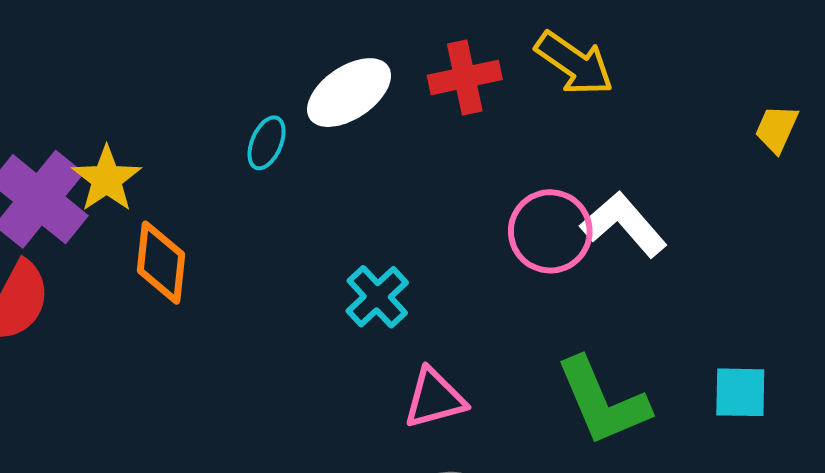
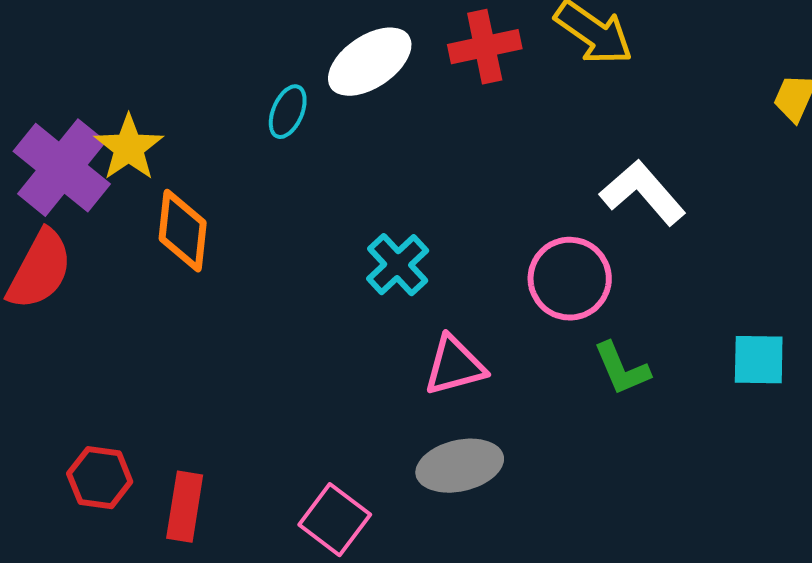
pink circle: (550, 231) -> (570, 279), moved
green L-shape: (603, 401) -> (622, 369), size x0.6

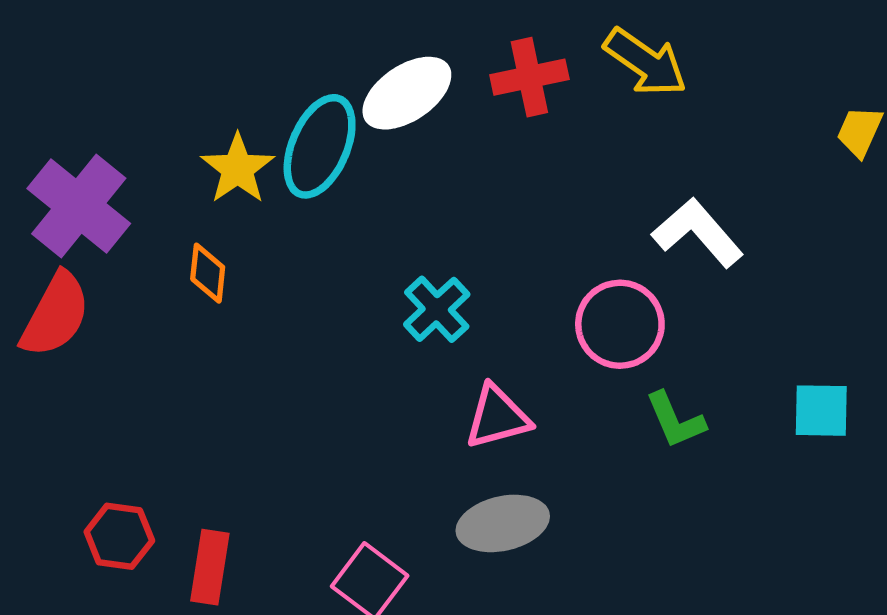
cyan ellipse: (288, 112) -> (320, 146), size x1.8
yellow star: (129, 148) -> (238, 169), moved
orange diamond: (183, 231) -> (208, 273), size x0.7

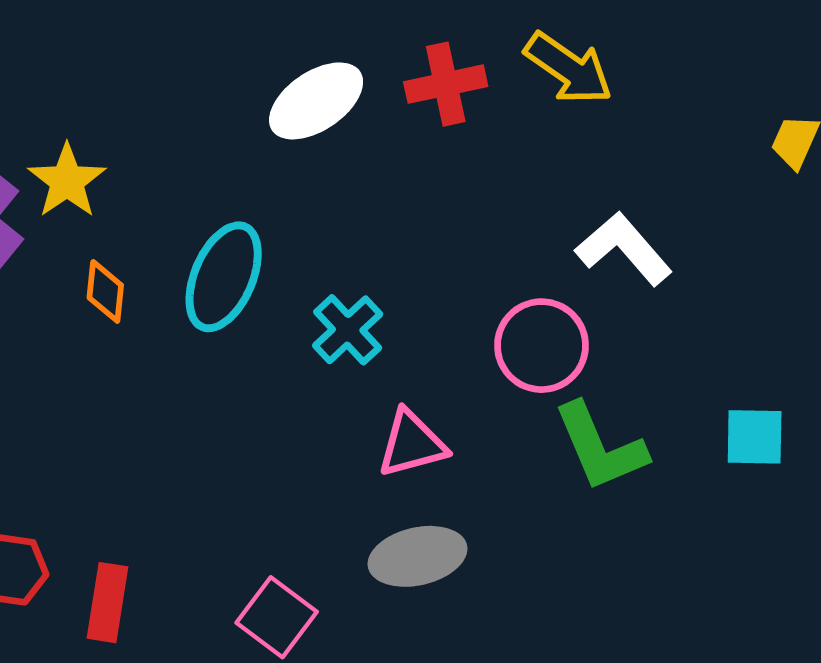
cyan ellipse: (320, 146) -> (224, 277), moved
yellow star: (238, 169) -> (67, 181), moved
green L-shape: (675, 420) -> (600, 447), size x1.5

